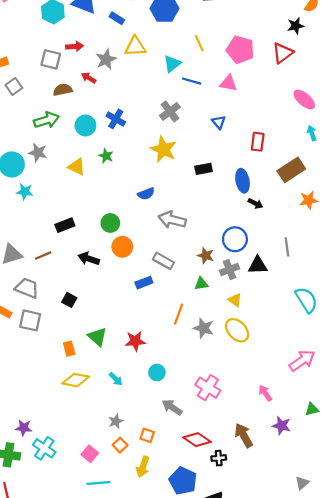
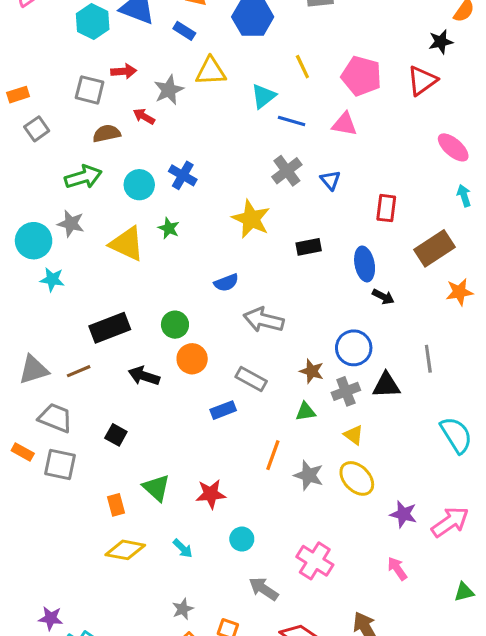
gray cross: (170, 111) -> (287, 171), moved
yellow triangle: (77, 167) -> (127, 244), size x1.4
black rectangle: (65, 225) -> (110, 328), size x1.4
purple star: (282, 426) -> (403, 514), moved

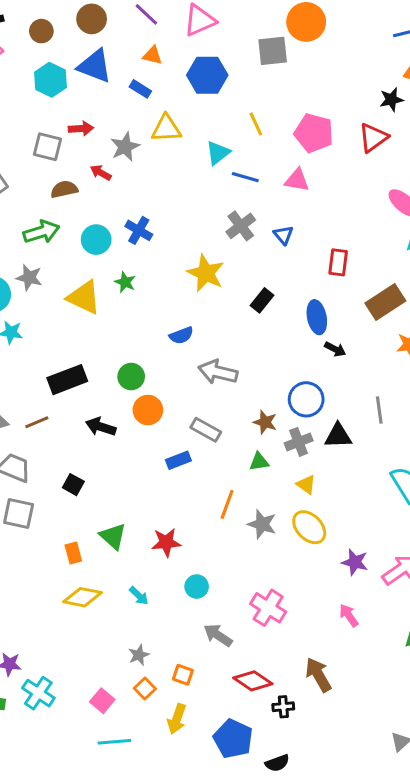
black rectangle: (309, 247) -> (262, 300), turned -40

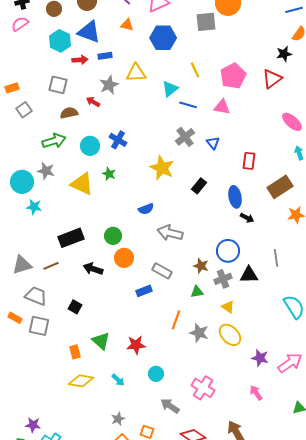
blue rectangle: (140, 89) -> (105, 56), moved, turned -40
red arrow: (81, 128) -> (80, 60), moved
pink pentagon: (314, 133) -> (233, 76), turned 30

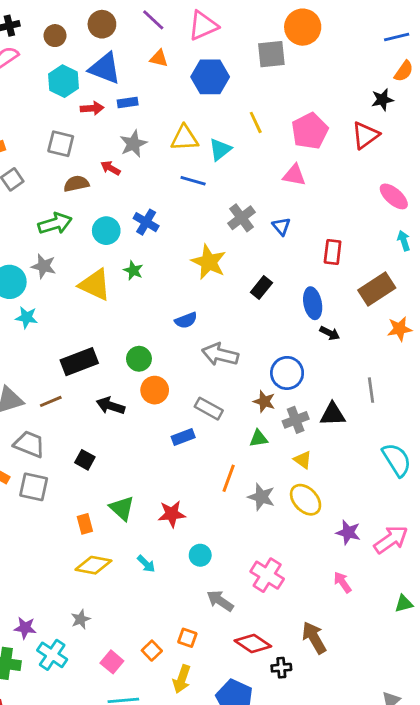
yellow triangle: (136, 73) -> (185, 138), moved
blue line: (188, 105) -> (193, 181), moved
blue circle: (228, 251) -> (287, 373), moved
gray star: (118, 419) -> (81, 619), moved

